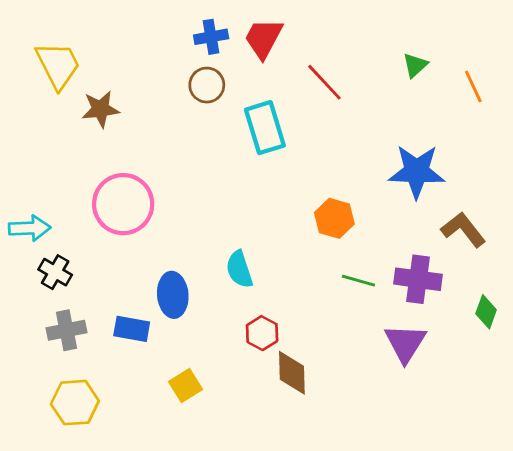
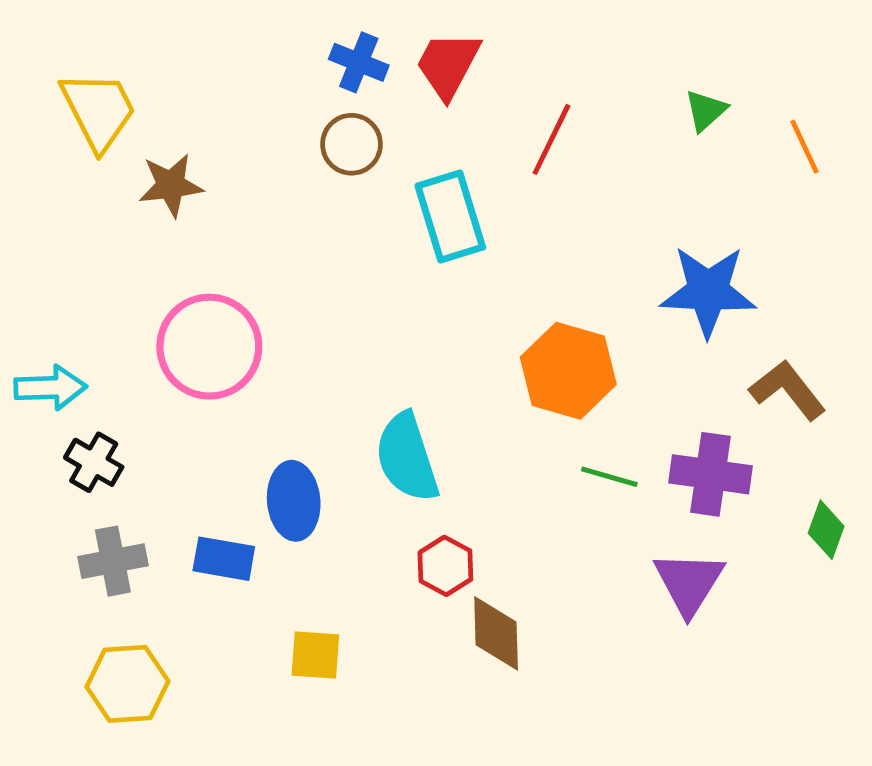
blue cross: (211, 37) -> (359, 62), turned 32
red line: (324, 82) -> (551, 139), turned 69
orange hexagon: (334, 218) -> (568, 371), size x1.4
cyan semicircle: (239, 269) -> (407, 457), size x1.4
yellow square: (186, 386) -> (315, 655), turned 36

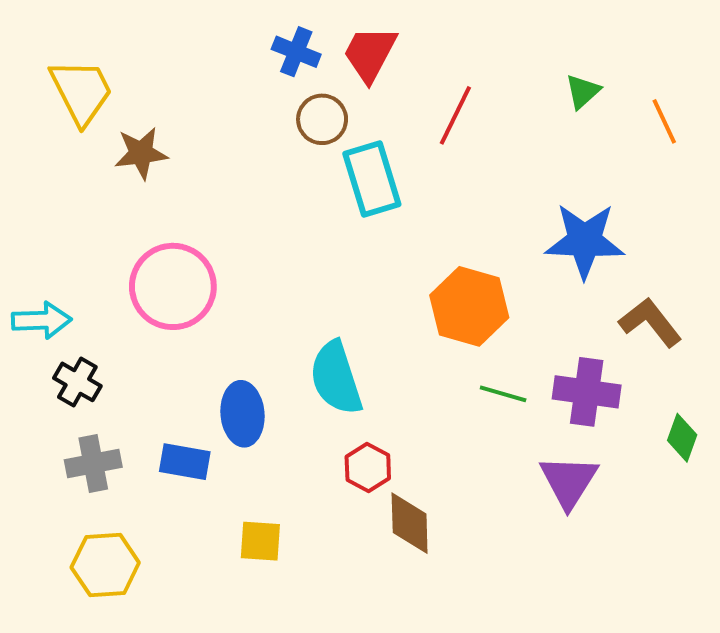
brown circle: (352, 144) -> (322, 119), moved

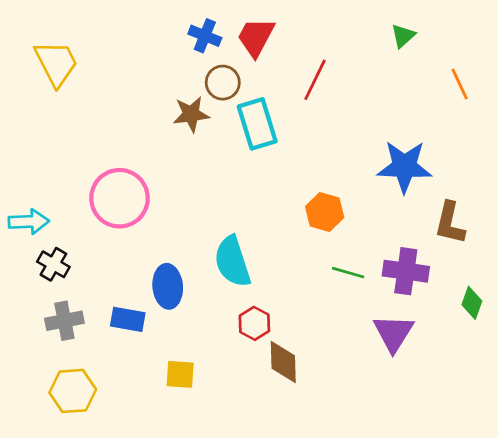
green triangle: (583, 92) -> (403, 36), moved
brown star: (141, 153) -> (191, 114), moved
orange hexagon: (469, 306) -> (325, 212), size x0.7
brown L-shape: (650, 322) -> (450, 223), turned -129

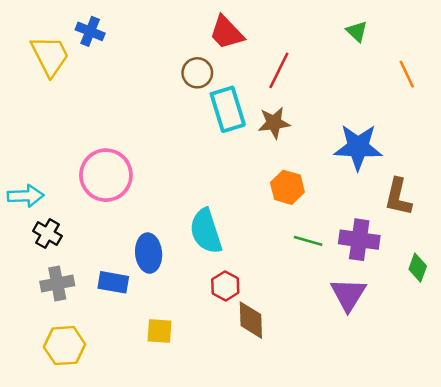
blue cross: (205, 36) -> (90, 31), moved
green triangle: (403, 36) -> (357, 31), turned -35
red trapezoid: (256, 37) -> (227, 33), turned -72
brown star: (191, 114) -> (274, 123), moved

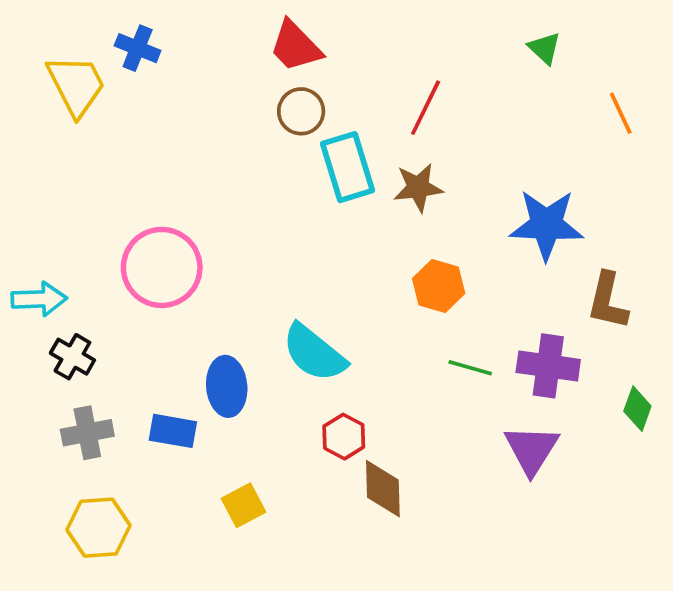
red trapezoid: (227, 33) -> (295, 46), moved
cyan semicircle: (206, 231) -> (314, 353), turned -33
yellow square: (160, 331) -> (243, 505), turned -32

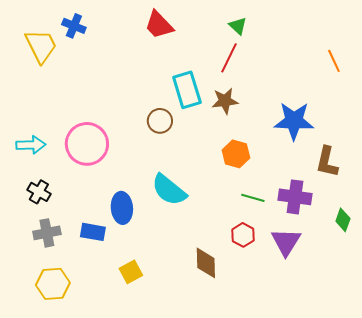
green triangle: (545, 48) -> (238, 26), moved
brown circle: (301, 111) -> (160, 121), moved
cyan arrow: (39, 299) -> (31, 145), moved
red hexagon: (344, 437) -> (243, 235), moved

